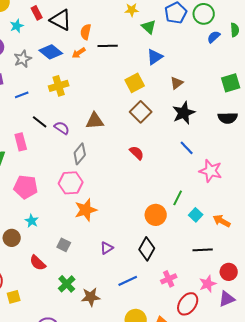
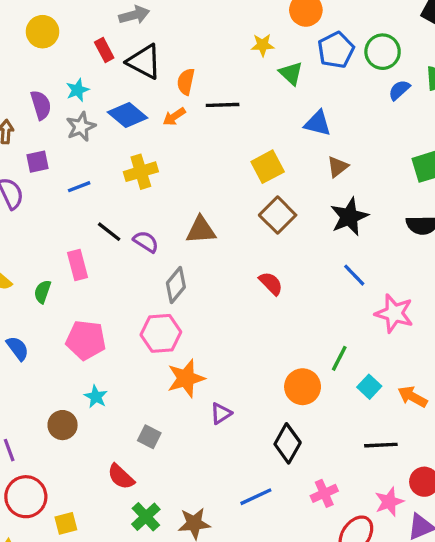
cyan star: (17, 26) -> (78, 90), moved
blue triangle: (155, 57) -> (318, 123), moved, turned 48
purple triangle: (107, 248) -> (221, 413), moved
red semicircle: (38, 263) -> (121, 477), moved
green cross: (67, 284) -> (146, 517), moved

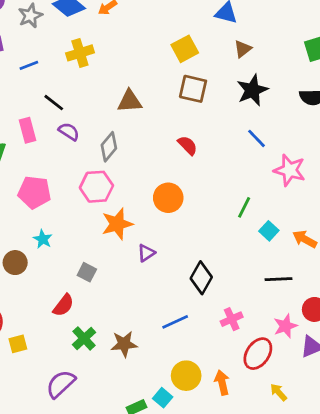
brown square: (278, 215) -> (193, 89), turned -32
purple semicircle: (146, 242) -> (69, 132), moved
orange circle: (303, 387) -> (168, 198), moved
red semicircle: (121, 477) -> (63, 305), turned -95

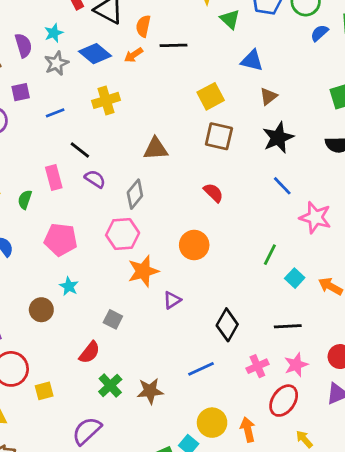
black line: (279, 279) -> (288, 326), moved
pink star: (285, 326) -> (296, 365), moved

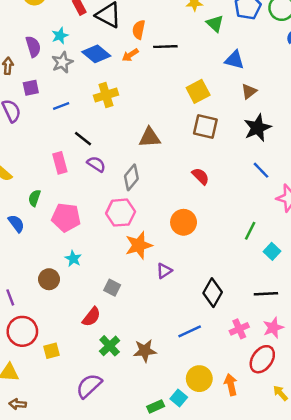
green semicircle: (25, 200) -> (34, 198), moved

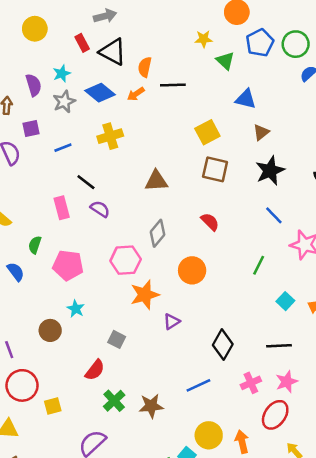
gray diamond: (131, 177) -> (158, 233), moved
green line: (250, 231) -> (259, 265), moved

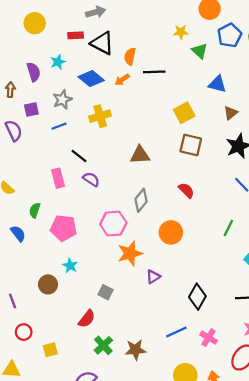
red rectangle: (82, 43) -> (76, 35), turned -64
gray star: (64, 102) -> (62, 100), moved
pink cross: (251, 383) -> (209, 338), moved, turned -35
red circle: (22, 385) -> (24, 332), size x0.6

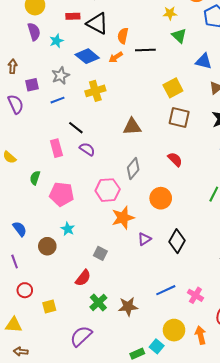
green triangle: (200, 51) -> (179, 36), moved
purple semicircle: (34, 72) -> (34, 32), moved
blue semicircle: (18, 234) -> (20, 229), moved
black diamond: (197, 297) -> (177, 241), moved

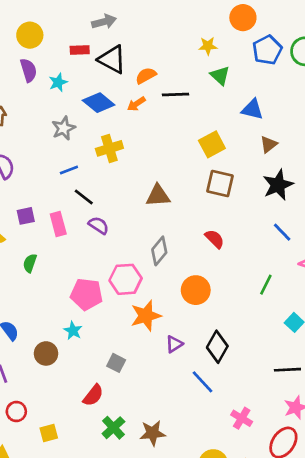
orange semicircle: (123, 36) -> (146, 76), turned 49
purple square: (32, 85) -> (26, 216), moved
blue line: (58, 100) -> (69, 170), moved
pink pentagon: (62, 194) -> (86, 294), moved
blue line: (166, 290) -> (202, 382), moved, turned 72

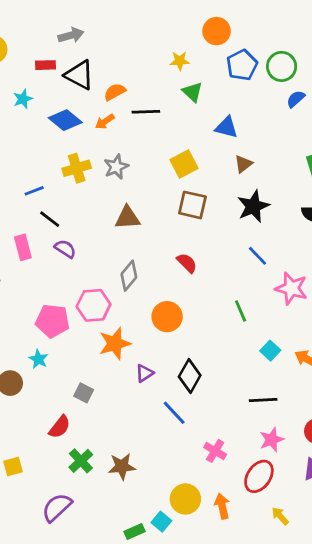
gray star: (64, 128) -> (116, 167), moved
green line: (266, 285) -> (241, 311), turned -50

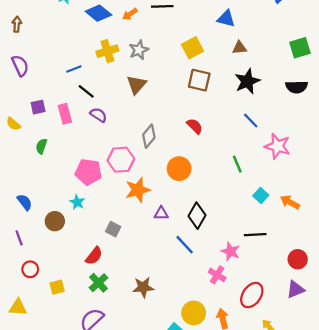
brown triangle: (243, 164) -> (239, 48), turned 32
brown triangle: (127, 218) -> (137, 85), moved, turned -45
purple triangle: (144, 373) -> (161, 213), turned 32
pink star: (272, 440) -> (231, 251), moved, turned -30
green cross: (81, 461) -> (98, 283), moved

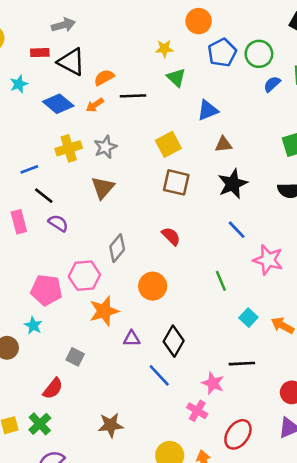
blue triangle: (226, 19) -> (208, 110), turned -36
green cross: (98, 283) -> (40, 424), moved

